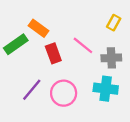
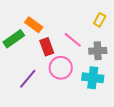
pink circle: (64, 93) -> (61, 68), moved

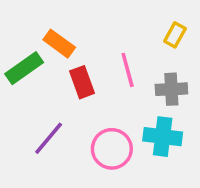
pink line: (73, 40) -> (128, 70), turned 36
pink circle: (61, 68) -> (112, 149), moved

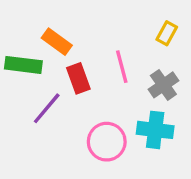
green rectangle: (24, 68) -> (23, 65), turned 42
gray cross: (171, 89) -> (163, 85), turned -32
purple line: (49, 138) -> (47, 108), moved

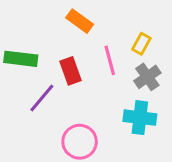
yellow rectangle: (167, 33) -> (141, 44), moved
orange rectangle: (57, 42) -> (80, 21), moved
pink circle: (107, 142) -> (80, 142), moved

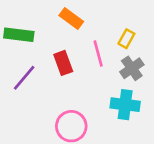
green rectangle: (21, 59) -> (19, 35), moved
purple line: (42, 98) -> (24, 78), moved

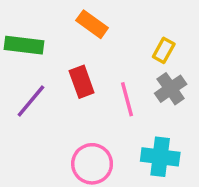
pink line: (98, 54) -> (127, 99), moved
cyan cross: (125, 105) -> (160, 157), moved

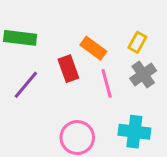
orange rectangle: (92, 24) -> (93, 48), moved

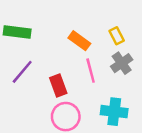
yellow rectangle: (137, 42) -> (117, 36), turned -56
red rectangle: (68, 69) -> (58, 85), moved

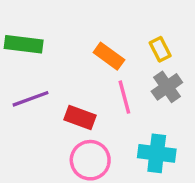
purple line: (22, 72) -> (31, 99), turned 30
red rectangle: (58, 85) -> (80, 118), turned -50

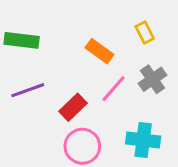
yellow rectangle: (160, 49) -> (145, 32), moved
pink line: (124, 97) -> (114, 89), turned 56
red rectangle: (80, 118) -> (73, 107), turned -64

